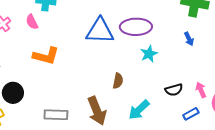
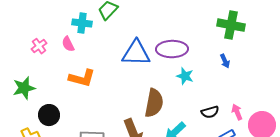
cyan star: (149, 54) -> (185, 76), turned -30
brown semicircle: (118, 81) -> (154, 103), size x1.8

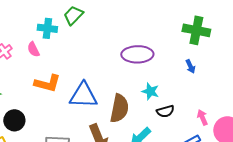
blue triangle: (136, 53) -> (83, 95), moved
cyan star: (185, 76) -> (150, 91), moved
black semicircle: (210, 112) -> (165, 111), moved

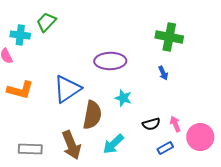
blue triangle: (83, 95) -> (67, 89), moved, turned -36
black semicircle: (165, 111) -> (151, 124), moved

